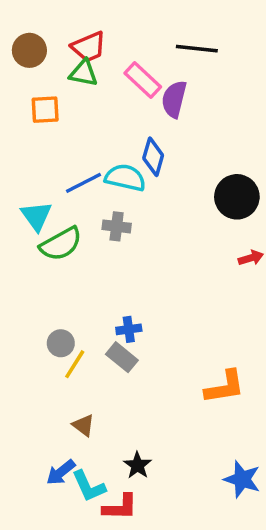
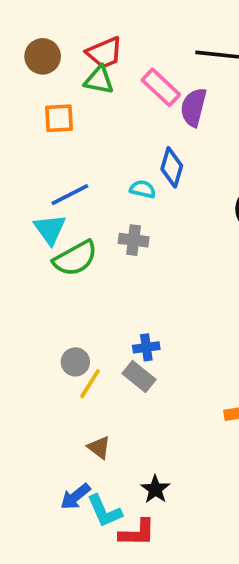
cyan semicircle: (125, 178) -> (143, 189), size x0.6
blue line: (83, 183) -> (70, 195), moved

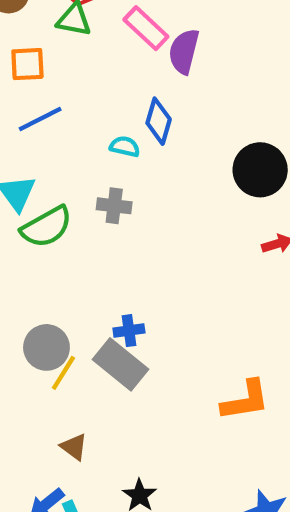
blue line: (70, 195) -> (40, 119), moved
gray circle: (75, 362) -> (46, 347), size x1.4
gray rectangle: (139, 376) -> (121, 364), size x1.4

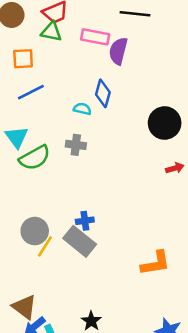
pink rectangle: (146, 28) -> (95, 37), turned -32
brown triangle: (74, 447) -> (24, 307), moved, size x1.5

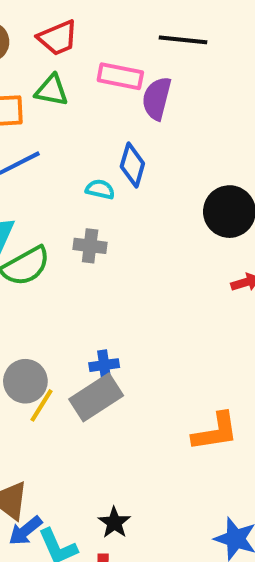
green triangle: (51, 32) -> (52, 90), moved
gray rectangle: (80, 241) -> (96, 397), turned -72

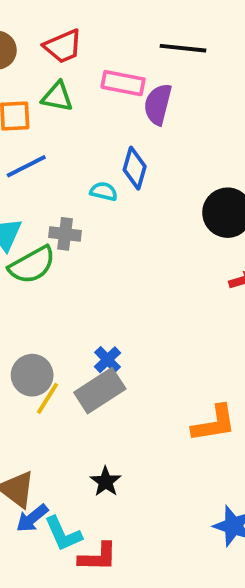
gray cross: (90, 246) -> (65, 234), moved
blue cross: (104, 365) -> (108, 360), turned -36
black star: (114, 523) -> (106, 482), moved

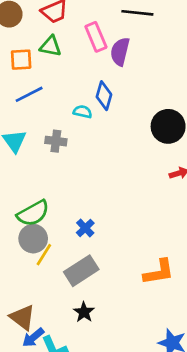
pink rectangle: (123, 83) -> (96, 37), turned 56
green semicircle: (32, 265) -> (33, 213), moved
gray rectangle: (100, 391) -> (81, 271), moved

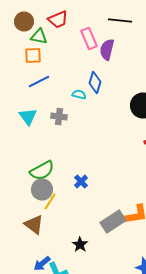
green triangle: (51, 46) -> (39, 36), moved
gray rectangle: (81, 271) -> (113, 222), moved
brown triangle: (22, 317) -> (34, 224), moved

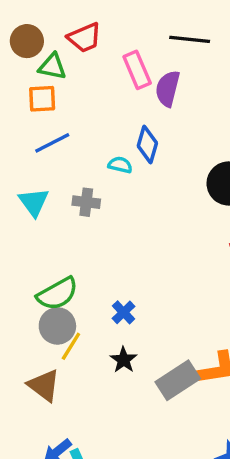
black star: (80, 244) -> (124, 360), moved

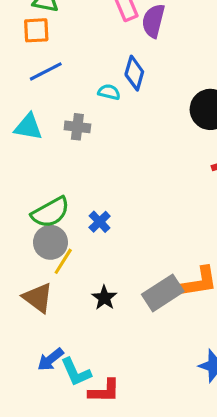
cyan triangle: (34, 202) -> (28, 127), turned -44
blue cross: (124, 312) -> (100, 222), moved
black star: (124, 360) -> (104, 298), moved

